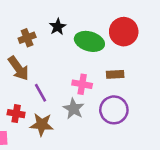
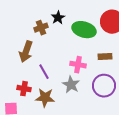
brown cross: (27, 38) -> (41, 28), moved
brown arrow: (19, 68) -> (26, 52), turned 55

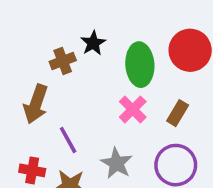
green ellipse: (84, 30) -> (140, 65), turned 70
brown rectangle: (105, 57) -> (178, 113), turned -56
pink cross: (78, 65) -> (133, 109), moved, turned 35

